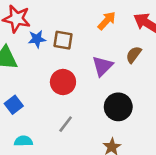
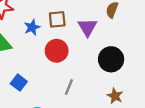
blue star: (37, 39) -> (32, 27), moved
brown square: (63, 40) -> (57, 19), moved

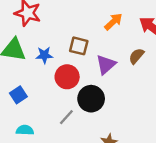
blue star: (32, 27) -> (44, 55), moved
black circle: (111, 59) -> (91, 99), moved

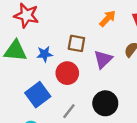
blue square: (18, 95) -> (38, 95), moved, size x1.5
black circle: (91, 99) -> (105, 103), moved

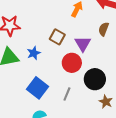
brown square: (76, 43) -> (57, 37), turned 35
red circle: (67, 73) -> (72, 63), moved

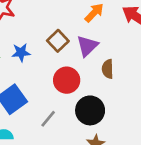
brown semicircle: (104, 29) -> (108, 69), moved, turned -40
purple triangle: (83, 44) -> (87, 46), moved

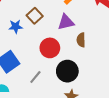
brown square: (58, 41) -> (35, 16), moved
purple triangle: (87, 46) -> (66, 22), turned 30

